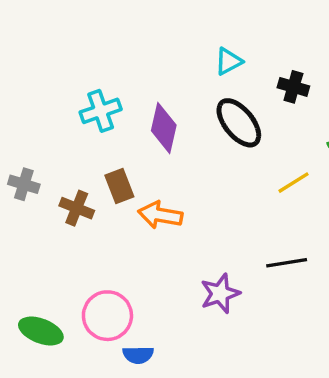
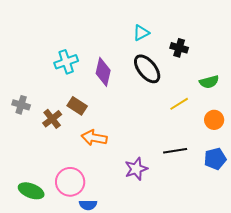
brown rectangle: (119, 186) -> (77, 106), turned -36
brown cross: (77, 208) -> (52, 119), turned 30
orange arrow: (160, 215) -> (94, 138), moved

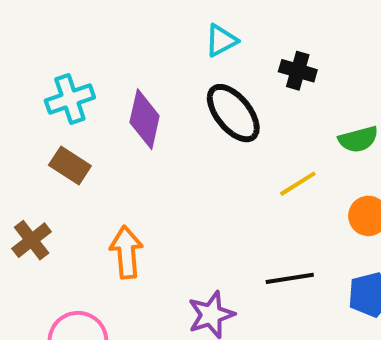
brown rectangle: (77, 106) -> (70, 166), moved
brown cross: (52, 119) -> (32, 240), moved
orange arrow: (94, 138) -> (126, 252), turned 75

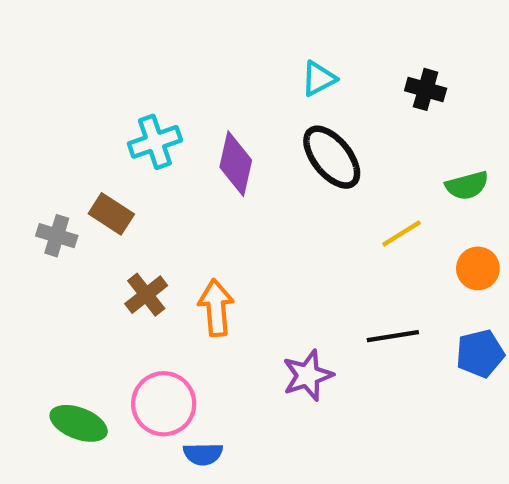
black cross: (298, 71) -> (426, 89), moved
brown rectangle: (70, 166) -> (111, 214), moved
brown cross: (32, 240) -> (146, 295), moved

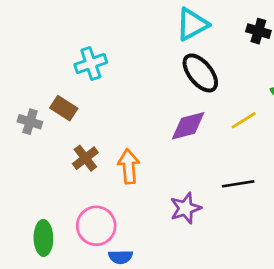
cyan triangle: (319, 79) -> (192, 24), size x1.5
purple diamond: (236, 164) -> (188, 126), moved, turned 63
green ellipse: (79, 423) -> (43, 238), turned 68

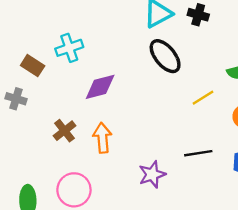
black cross: (258, 31) -> (198, 15), moved
brown rectangle: (64, 108) -> (33, 66), moved
purple diamond: (188, 126) -> (100, 87), moved

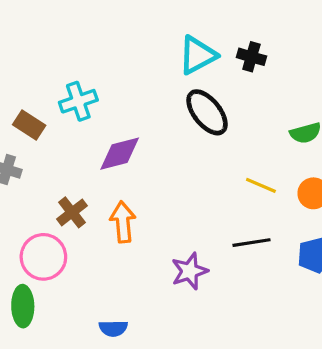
yellow line: (203, 98) -> (261, 185), moved, turned 55
pink circle: (74, 190) -> (43, 257), moved

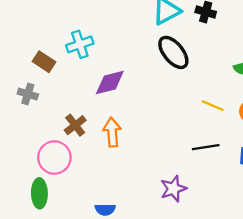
purple star: (190, 271) -> (173, 189), moved

